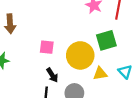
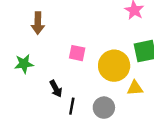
black arrow: (52, 75) -> (56, 89), moved

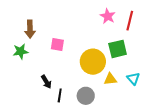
pink square: (77, 53) -> (57, 45), moved
green star: (24, 64) -> (21, 51), moved

